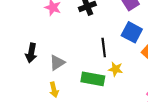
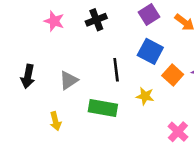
gray triangle: (57, 63) -> (69, 80), moved
yellow star: (116, 69) -> (145, 96), moved

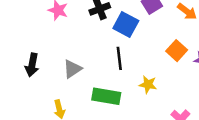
blue square: (150, 51) -> (126, 25), moved
orange square: (173, 75) -> (177, 51), moved

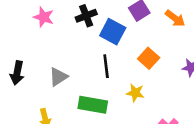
orange square: (177, 51) -> (149, 58), moved

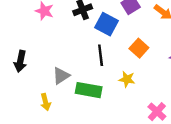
gray triangle: (58, 77) -> (61, 76), moved

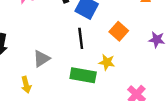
green rectangle: (89, 90) -> (83, 75), moved

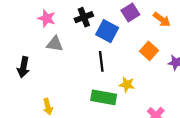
orange square: (119, 31) -> (149, 51), moved
gray triangle: (41, 59) -> (55, 44), moved, turned 42

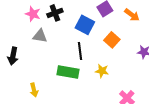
black cross: (84, 17) -> (55, 13), moved
orange square: (149, 51) -> (112, 40), moved
green rectangle: (104, 97) -> (68, 72), moved

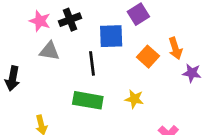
orange arrow: (132, 15) -> (175, 48), moved, turned 35
blue square: (85, 25) -> (111, 36), turned -30
black line: (80, 51) -> (92, 63), moved

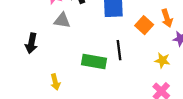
black line: (92, 63) -> (119, 50), moved
yellow star: (134, 99) -> (162, 60), moved

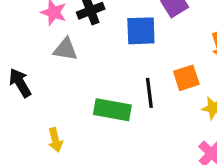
orange square: (144, 25) -> (186, 78), moved, turned 30
black arrow: (31, 43) -> (20, 83), turned 138

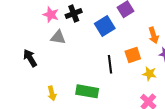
blue square: (141, 31) -> (105, 26), turned -30
green rectangle: (112, 110) -> (87, 91), moved

